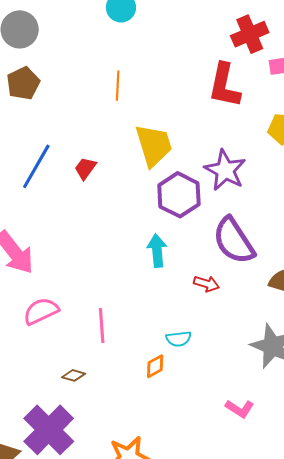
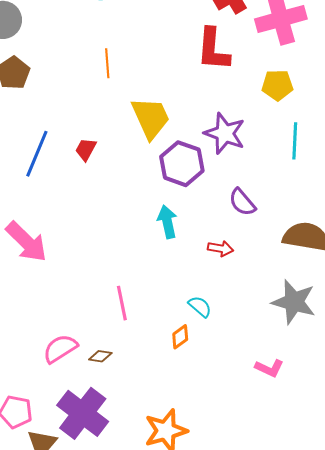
purple semicircle: (234, 241) -> (242, 202), size x0.6
pink semicircle: (41, 311) -> (60, 349), moved
cyan semicircle: (179, 339) -> (200, 307), turned -125

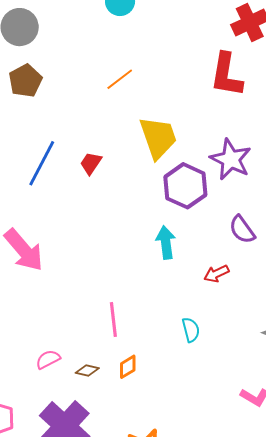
orange line: (107, 63) -> (120, 79), turned 52
red arrow: (221, 248) -> (216, 274), turned 140
cyan semicircle: (200, 307) -> (191, 330), turned 30
orange diamond: (180, 337) -> (128, 367), moved
pink semicircle: (60, 349) -> (48, 359), size x0.7

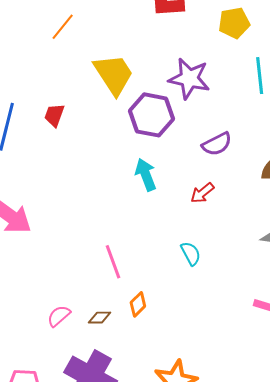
purple semicircle: (242, 230) -> (217, 144), turned -68

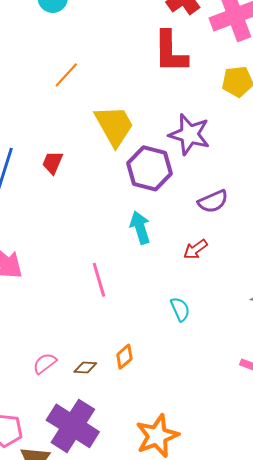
pink line: (113, 262) -> (99, 280), moved

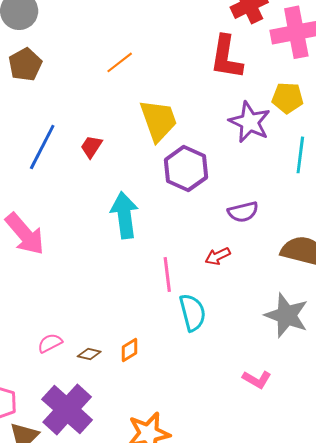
purple star: (189, 134) -> (250, 122), moved
cyan arrow: (140, 228) -> (124, 215), moved, size x1.4
pink line: (99, 280) -> (167, 275), moved
cyan semicircle: (180, 309) -> (193, 312), size x1.5

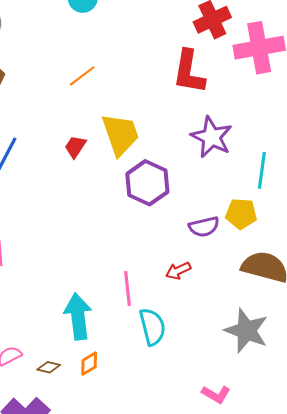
yellow pentagon: (287, 98) -> (241, 214), moved
red trapezoid: (91, 147) -> (75, 147), moved
cyan arrow: (124, 215) -> (78, 316), moved

